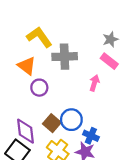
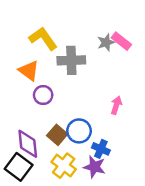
gray star: (110, 39) -> (106, 42), moved
pink rectangle: (109, 61) -> (121, 41), moved
pink arrow: (94, 83) -> (116, 105), moved

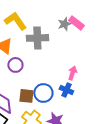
brown square: (57, 135) -> (26, 96), turned -35
blue cross: (101, 149) -> (66, 90), moved

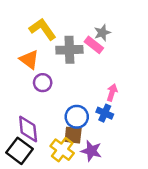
pink rectangle: (76, 23) -> (94, 45), moved
brown square: (26, 96) -> (73, 135), moved

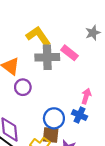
yellow L-shape: (43, 29) -> (38, 36), moved
gray star: (102, 33) -> (93, 33), moved

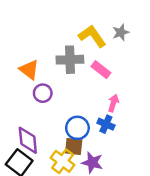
yellow L-shape: (38, 36) -> (92, 36), moved
pink rectangle: (69, 53) -> (101, 70), moved

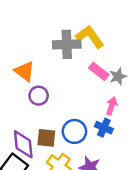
gray star: (121, 32) -> (118, 76), moved
gray cross: (70, 60) -> (67, 44), moved
brown square: (74, 146) -> (46, 138), moved

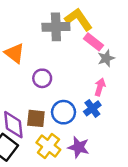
pink rectangle: (99, 71) -> (94, 42), moved
purple circle: (39, 96) -> (42, 78), moved
blue cross: (104, 128) -> (92, 108), turned 30

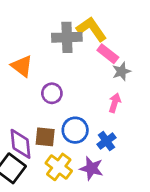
blue cross: (92, 108) -> (106, 141), moved

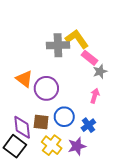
orange triangle: (22, 66) -> (24, 79), moved
purple circle: (52, 93) -> (46, 88), size x1.5
purple star: (91, 168) -> (77, 146), turned -30

